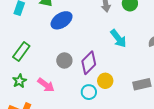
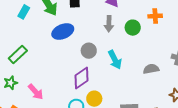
gray circle: (64, 60) -> (89, 51), moved

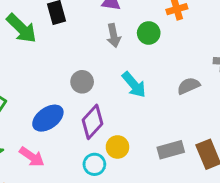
blue ellipse: (63, 32) -> (48, 118), moved
gray circle: (89, 51) -> (82, 82), moved

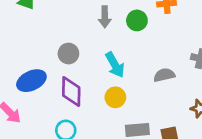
purple diamond: (93, 122) -> (71, 92), turned -52
yellow circle: (117, 147) -> (115, 97), moved

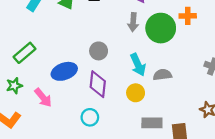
green circle: (137, 20) -> (161, 28), size x1.6
gray semicircle: (164, 75) -> (162, 75), moved

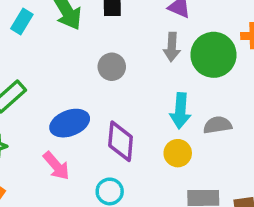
gray circle: (99, 51) -> (112, 67), moved
cyan arrow: (138, 65) -> (180, 111), turned 30
pink arrow: (43, 98) -> (56, 166), moved

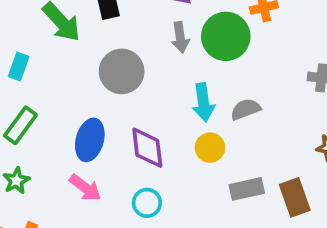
cyan rectangle: (22, 21) -> (19, 67), moved
gray circle: (112, 67) -> (122, 71), size x1.5
blue ellipse: (70, 123) -> (90, 140), turned -42

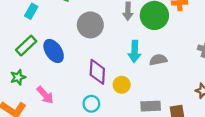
blue ellipse: (90, 140) -> (54, 51), moved, turned -60
yellow circle: (210, 148) -> (122, 85), moved
pink arrow: (85, 188) -> (45, 95), moved

